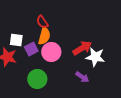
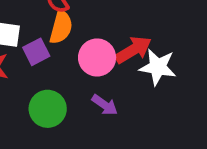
pink circle: (51, 52) -> (97, 58), moved
purple arrow: (82, 77) -> (105, 105), moved

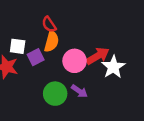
white star: (158, 67) -> (113, 67), turned 30
green circle: (48, 109) -> (55, 94), moved

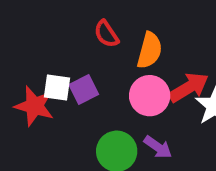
orange semicircle: (51, 41) -> (150, 50), moved
white square: (18, 46) -> (57, 87), moved

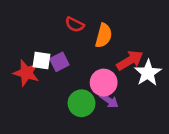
red semicircle: (106, 34) -> (75, 25), turned -30
pink circle: (150, 96) -> (104, 83), moved

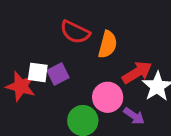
red semicircle: (75, 25) -> (75, 32), size x1.4
purple arrow: (109, 101) -> (134, 116), moved

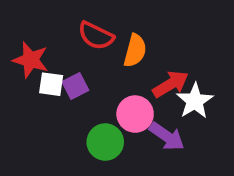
red star: (21, 86) -> (31, 60), moved
purple arrow: (134, 116) -> (167, 136), size x1.4

